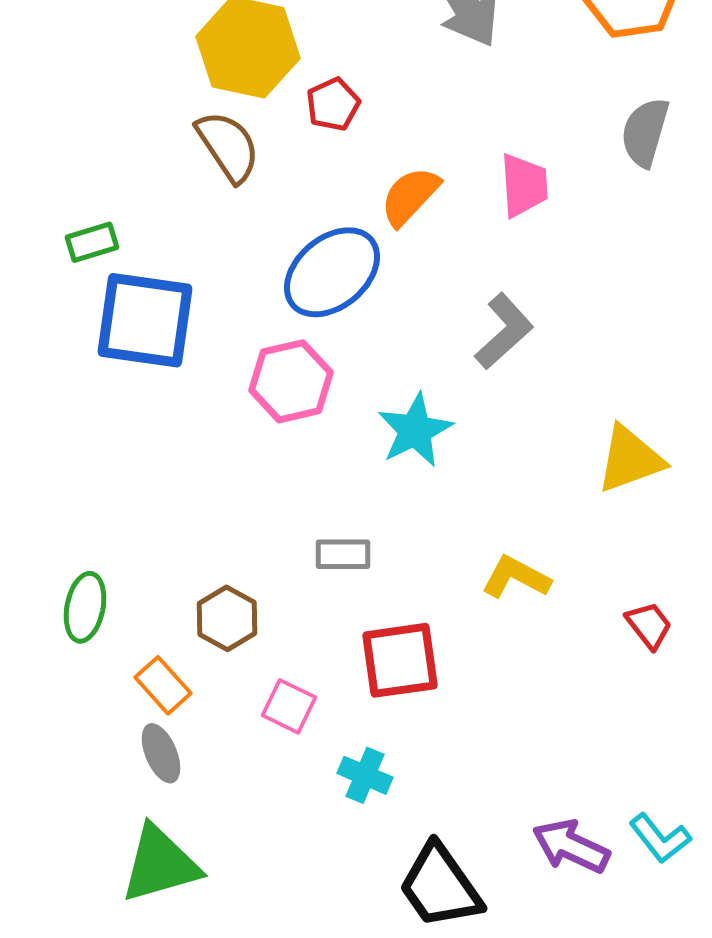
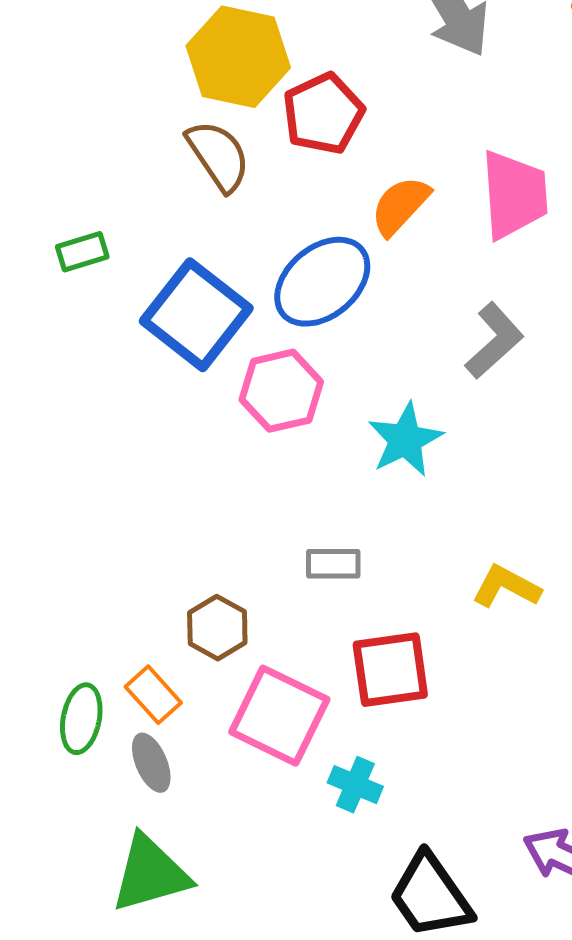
red pentagon: (333, 104) -> (323, 114), size x1.5
pink trapezoid: (524, 185) -> (514, 195), size x1.4
blue square: (145, 320) -> (196, 315), moved, turned 30
green ellipse: (85, 607) -> (81, 719), moved
pink square: (289, 706) -> (279, 716), size x1.8

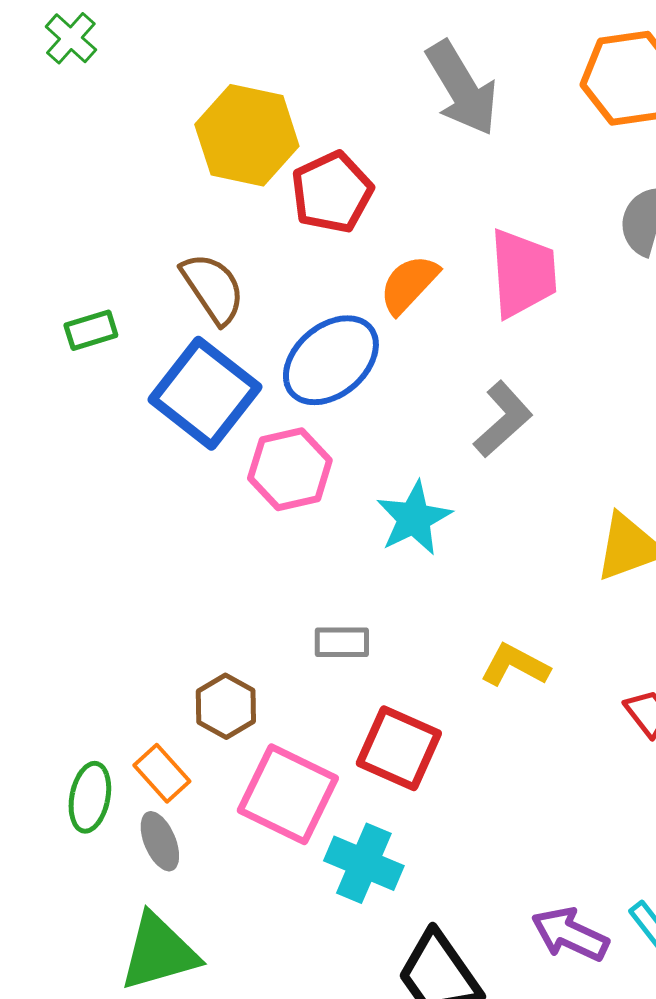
brown semicircle: (218, 156) -> (213, 288), moved
red square: (390, 670) -> (399, 748), turned 32
cyan cross: (355, 785) -> (364, 863), size x1.4

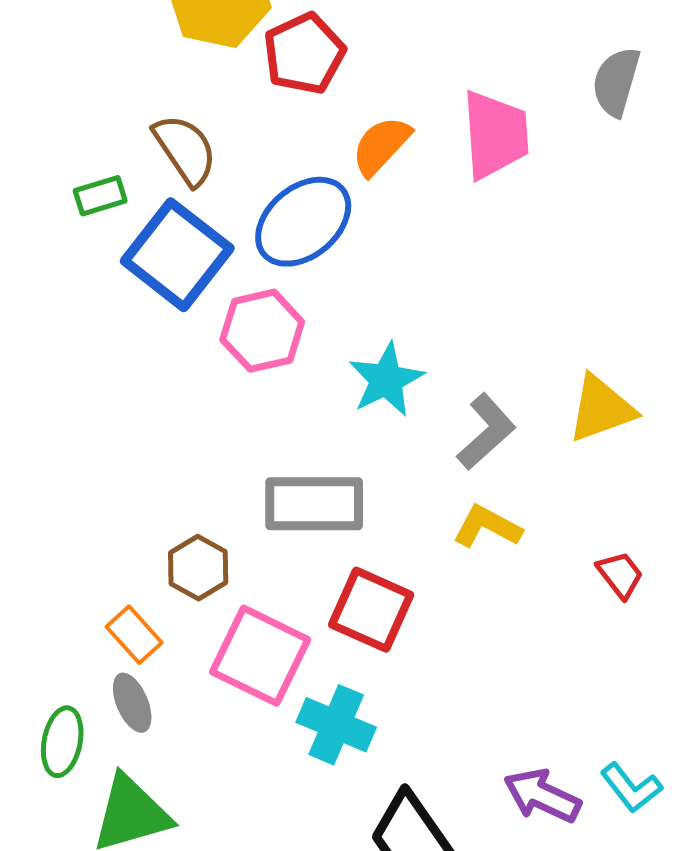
green rectangle: (91, 330) -> (100, 196), moved
gray L-shape: (503, 419) -> (486, 432), moved
gray rectangle: (342, 642) -> (314, 504), size x1.8
green ellipse: (90, 797) -> (62, 742), moved

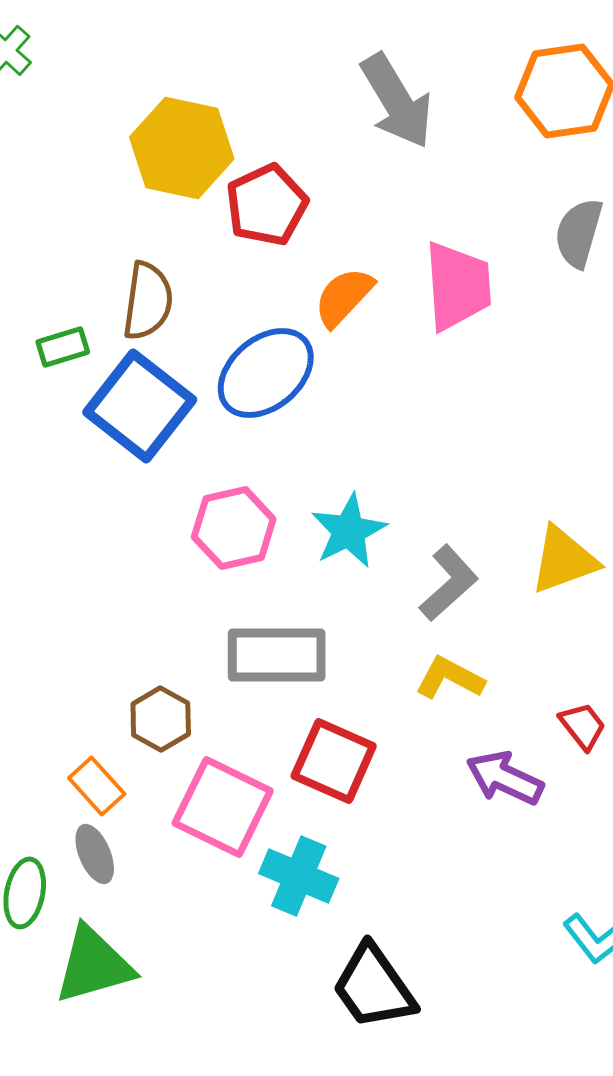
brown semicircle: (185, 150) -> (148, 301), turned 42
pink hexagon: (262, 331) -> (234, 528), moved
purple arrow: (542, 796) -> (505, 778), moved

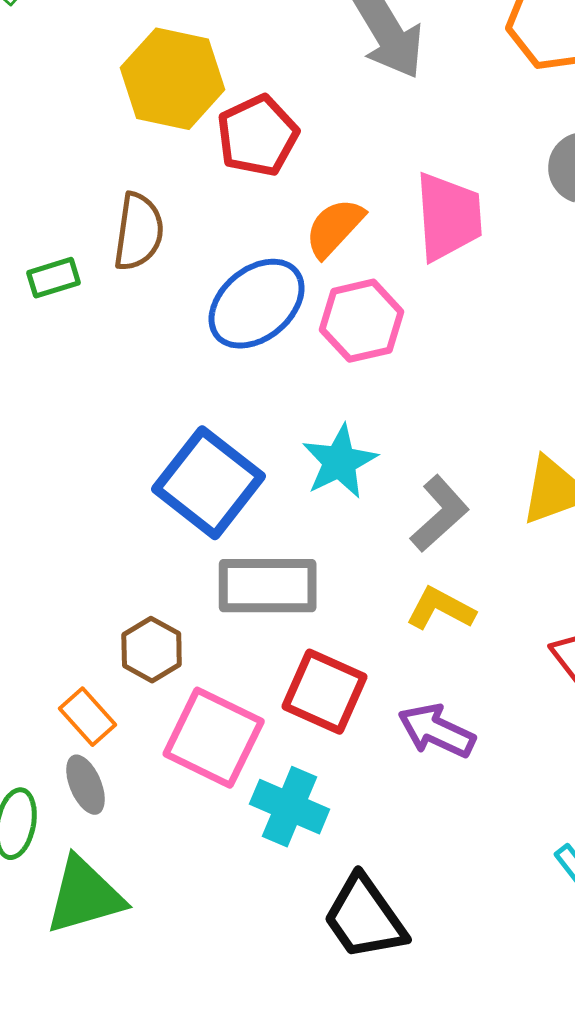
blue square: (140, 406) -> (209, 483), moved
pink hexagon: (234, 528) -> (362, 321), moved
purple arrow: (505, 778) -> (437, 731), moved

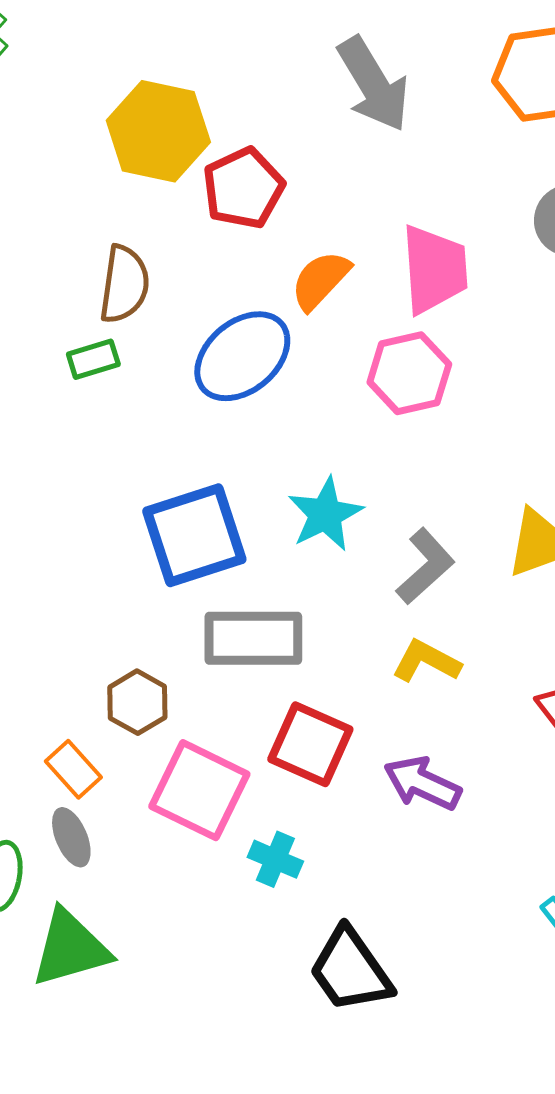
green rectangle: (54, 278) -> (93, 359), moved
pink hexagon: (362, 321) -> (409, 373), moved
blue square: (209, 483) -> (194, 535), turned 34
cyan cross: (290, 807) -> (275, 859), size x0.7

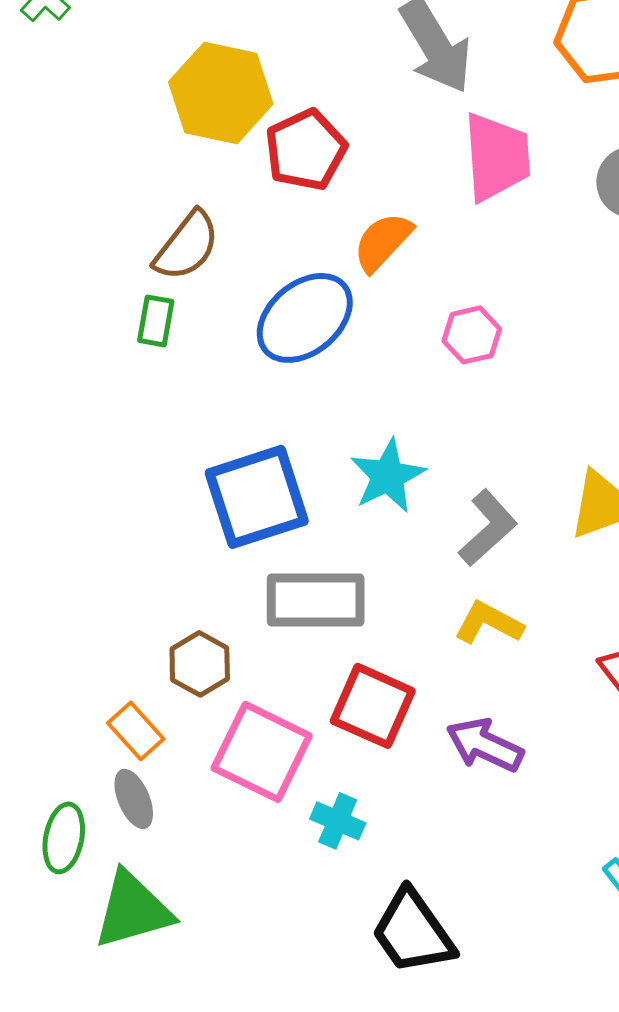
pink trapezoid: (434, 269) -> (497, 157), moved
brown semicircle: (124, 284) -> (187, 246), turned 30
green rectangle: (93, 359) -> (156, 321), turned -63
pink hexagon: (409, 373) -> (472, 335), size x0.7

